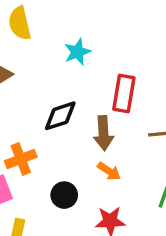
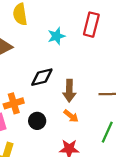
red rectangle: (124, 93) -> (91, 25), moved
black circle: (64, 195) -> (37, 121), moved

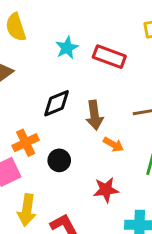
red rectangle: (91, 25) -> (109, 57), moved, turned -75
orange arrow: (71, 116) -> (113, 144), moved

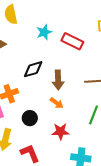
orange arrow: (113, 144) -> (57, 103), moved
black circle: (59, 160) -> (30, 118), moved

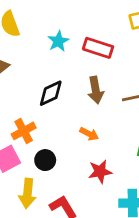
brown arrow: (58, 80) -> (96, 90), moved
black circle: (30, 118) -> (45, 160), moved

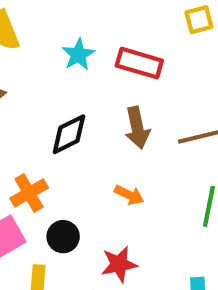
red star: (100, 172) -> (119, 264), moved

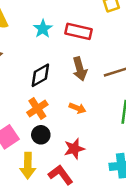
orange cross: (29, 193) -> (37, 108), moved

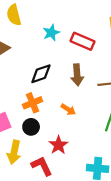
red star: (74, 149) -> (58, 145), turned -30

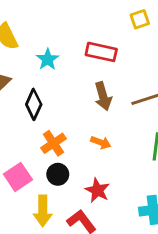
cyan star: (51, 33) -> (48, 59), moved
black diamond: (41, 74) -> (34, 104), moved, turned -35

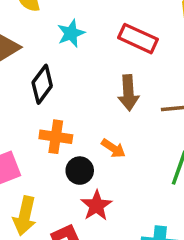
orange cross: (53, 143) -> (56, 137), turned 30
black circle: (58, 174) -> (80, 171), moved

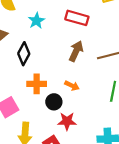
brown arrow: (128, 93) -> (76, 51), turned -144
red star: (96, 206) -> (67, 121), turned -30

